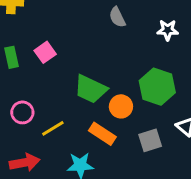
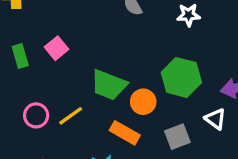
yellow line: (53, 128) -> (71, 116), moved

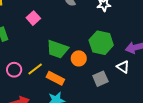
pink square: (57, 48) -> (33, 18), moved
orange rectangle: (125, 133) -> (55, 78), moved

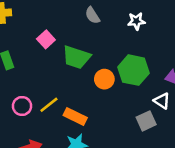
green trapezoid: (57, 49) -> (76, 57), moved
orange circle: (79, 58) -> (104, 79), moved
gray square: (100, 79) -> (146, 121), moved

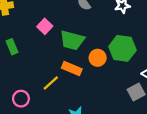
pink circle: (22, 106) -> (21, 99), moved
orange rectangle: (75, 116) -> (72, 68), moved

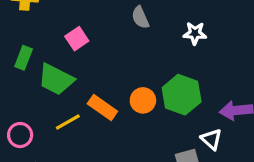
green trapezoid: (72, 40) -> (56, 79), moved
green rectangle: (12, 47) -> (24, 58), turned 32

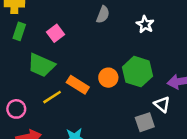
gray semicircle: (140, 17) -> (103, 15), turned -132
white star: (195, 33) -> (145, 24), turned 30
green rectangle: (24, 58) -> (19, 31), moved

